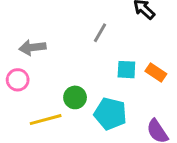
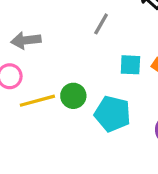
yellow line: (46, 120) -> (37, 101), moved

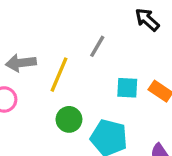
yellow line: (37, 101) -> (59, 75), moved, turned -52

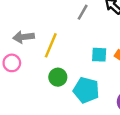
gray line: (97, 46) -> (83, 12), moved

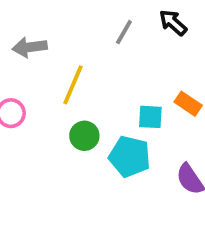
gray arrow: (24, 37) -> (30, 47), moved
cyan square: (99, 55) -> (150, 117), moved

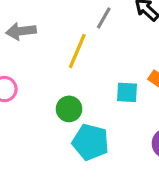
yellow line: (73, 85) -> (77, 51), moved
cyan pentagon: (130, 157) -> (91, 142), moved

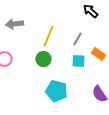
gray line: (104, 18) -> (77, 39), moved
green circle: (69, 109) -> (43, 59), moved

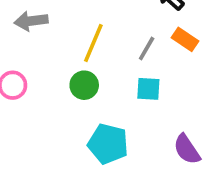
orange rectangle: (98, 54) -> (185, 39), moved

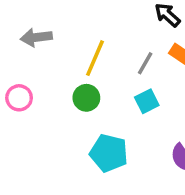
cyan square: (148, 89) -> (147, 101), turned -30

